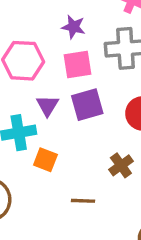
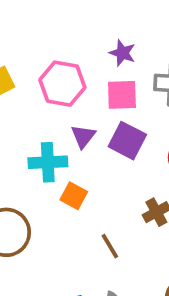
purple square: (87, 105) -> (127, 141), turned 36
brown line: (83, 201) -> (110, 246), turned 50

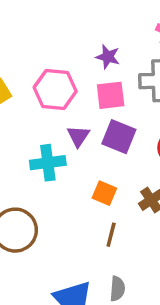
orange square: (74, 196) -> (104, 193), moved
brown line: (110, 246) -> (111, 235), turned 50

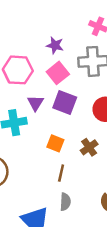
pink square: (111, 95) -> (58, 73), turned -30
gray semicircle: (117, 289) -> (65, 202), moved

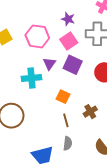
brown cross: (89, 147) -> (90, 112), moved
brown line: (61, 173) -> (66, 120), turned -32

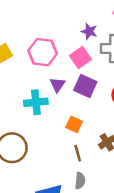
purple star: (68, 19) -> (89, 31), moved

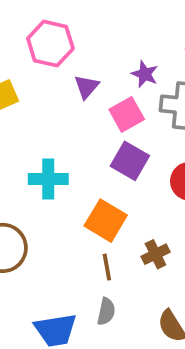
pink hexagon: (43, 52) -> (50, 44), moved
purple triangle: (57, 85) -> (86, 87), moved
orange square: (74, 124) -> (106, 221), size x1.5

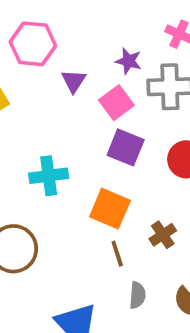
gray semicircle: (106, 312) -> (137, 295), moved

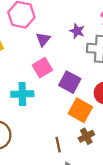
pink square: (116, 103) -> (42, 68), moved
orange square: (110, 209) -> (80, 110), moved

